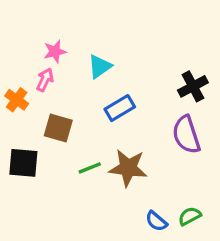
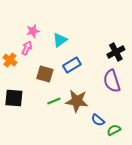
brown square: (58, 128) -> (45, 74), moved
blue semicircle: (156, 221) -> (98, 120), moved

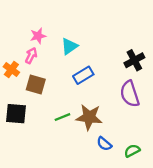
brown square: (45, 74) -> (36, 85), moved
blue semicircle: (98, 120) -> (104, 144), moved

